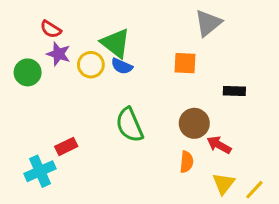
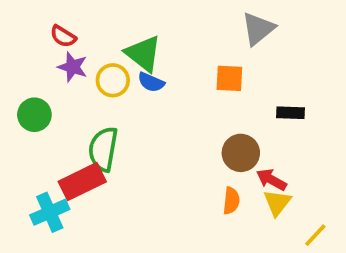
green circle: (28, 72) -> (34, 115), moved
green semicircle: (129, 125) -> (103, 149), moved, turned 33
red rectangle: (66, 146) -> (82, 182), size x1.6
yellow triangle: (224, 184) -> (277, 203), moved

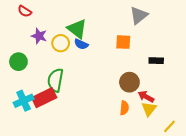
red semicircle: (63, 36) -> (25, 11), moved
cyan cross: (50, 212) -> (24, 101), moved

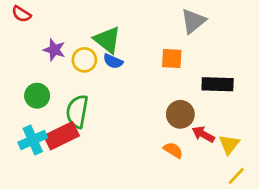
red semicircle: (25, 11) -> (21, 14), moved
black rectangle: (156, 61) -> (218, 84), size x1.5
green circle: (18, 62) -> (37, 96), moved
orange semicircle: (124, 108) -> (173, 150), turned -64
yellow triangle: (149, 109) -> (229, 144), moved

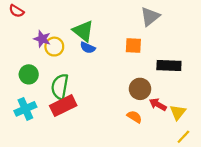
yellow circle: (84, 60) -> (54, 47), moved
red rectangle: (61, 136) -> (63, 106), moved

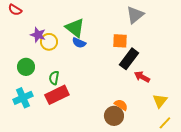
black rectangle: (169, 66) -> (129, 59), moved, turned -55
green semicircle: (60, 87) -> (54, 78), size x0.6
brown circle: (140, 89) -> (114, 116), moved
red arrow: (158, 104) -> (142, 77), moved

